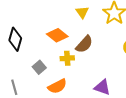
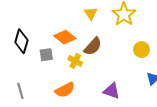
yellow cross: (67, 58) -> (75, 61), turned 32
gray square: (39, 67) -> (46, 55), moved, turned 32

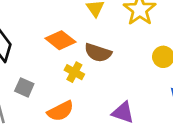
brown semicircle: (93, 46) -> (98, 53), turned 66
gray square: (46, 55) -> (24, 87), moved, turned 32

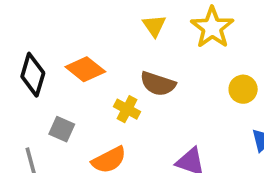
orange diamond: (60, 40) -> (85, 69), moved

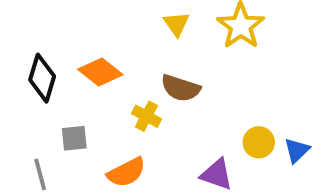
yellow circle: (243, 89) -> (259, 142), moved
gray square: (62, 129) -> (74, 138), turned -30

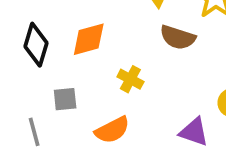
orange diamond: (100, 72) -> (89, 39), turned -54
brown semicircle: (181, 88) -> (178, 37), moved

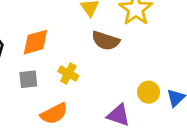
gray square: (65, 99) -> (28, 79), moved

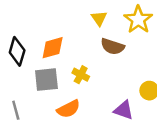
gray square: (28, 79) -> (46, 80), size x1.5

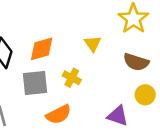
yellow triangle: (99, 18) -> (93, 44), moved
brown semicircle: (113, 47) -> (136, 62), moved

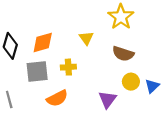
yellow cross: (72, 78) -> (68, 67), turned -32
purple triangle: (118, 116) -> (107, 99), turned 48

